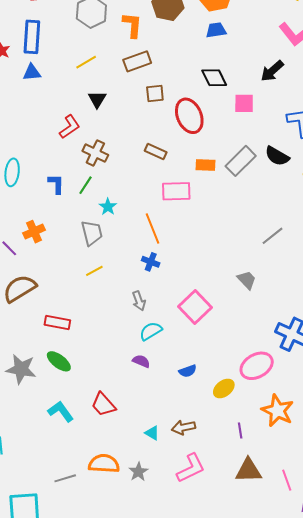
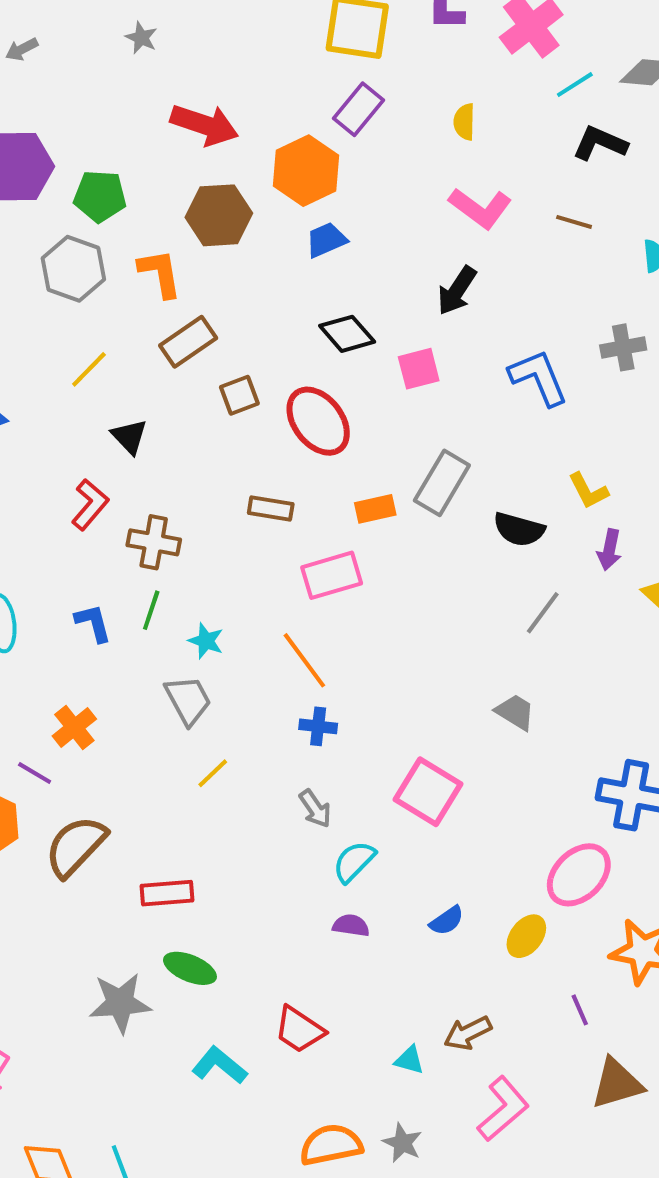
black semicircle: (277, 156) -> (519, 529), moved

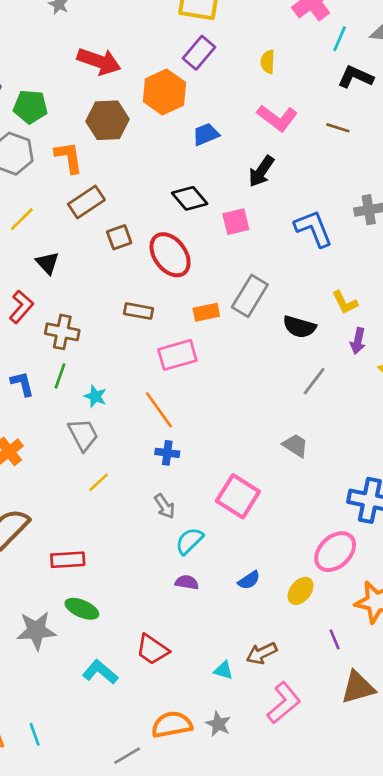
cyan line: (575, 85) -> (340, 39), turned -35
blue trapezoid: (326, 240) -> (206, 134), moved

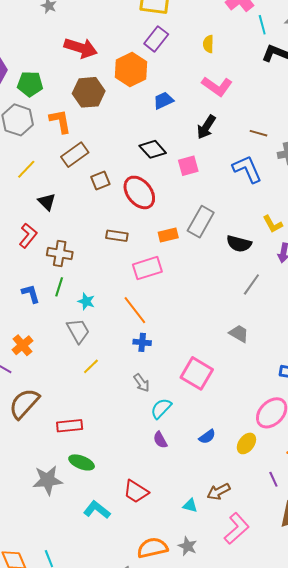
cyan line: (340, 39) -> (262, 25), turned -36
brown line: (338, 128) -> (259, 133), moved
purple semicircle: (187, 582) -> (160, 440), turned -126

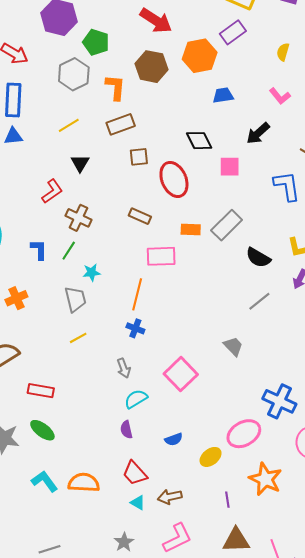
pink L-shape: (217, 86) -> (280, 96), size x0.7
cyan star: (86, 301) -> (92, 272), turned 30
orange line: (135, 310) -> (137, 294), turned 36
red trapezoid: (136, 492) -> (135, 473), moved
orange semicircle: (152, 548) -> (84, 483), moved

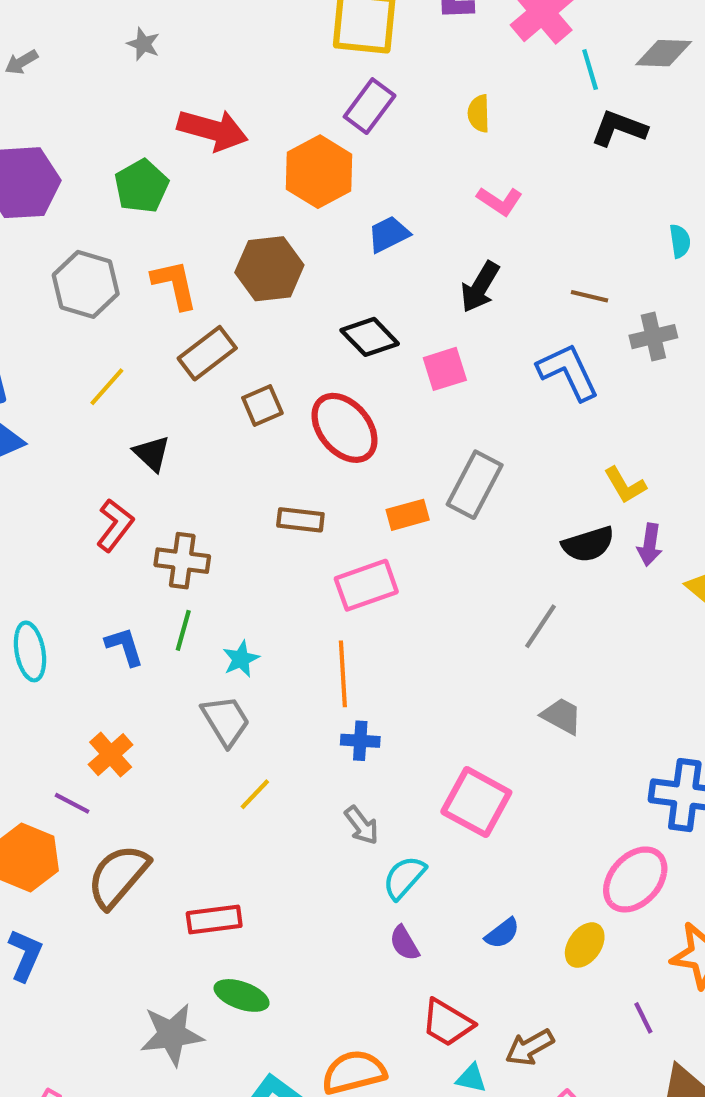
green pentagon: (96, 42) -> (141, 186), moved, turned -30
brown hexagon: (152, 67) -> (269, 269), moved
black semicircle: (258, 258) -> (588, 544), moved, turned -30
gray line: (259, 301) -> (540, 626), moved

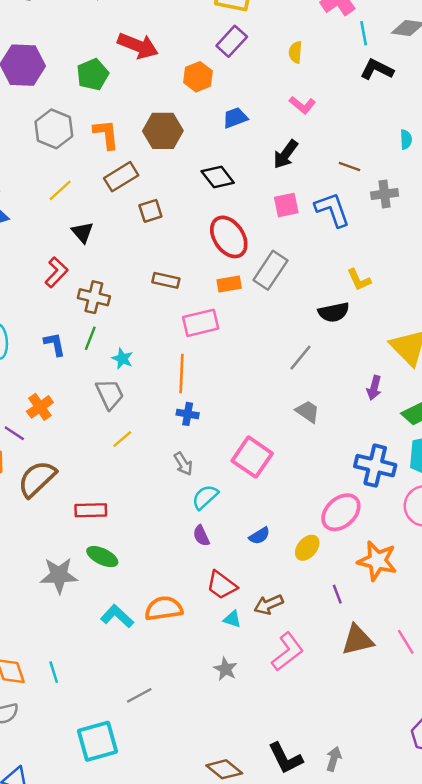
orange hexagon: (319, 172) -> (198, 77), size x0.7
pink square: (445, 369) -> (286, 205), moved
red ellipse: (344, 428) -> (229, 237), moved
purple arrow: (650, 545) -> (374, 388), moved
cyan star: (241, 659) -> (122, 359), turned -30

